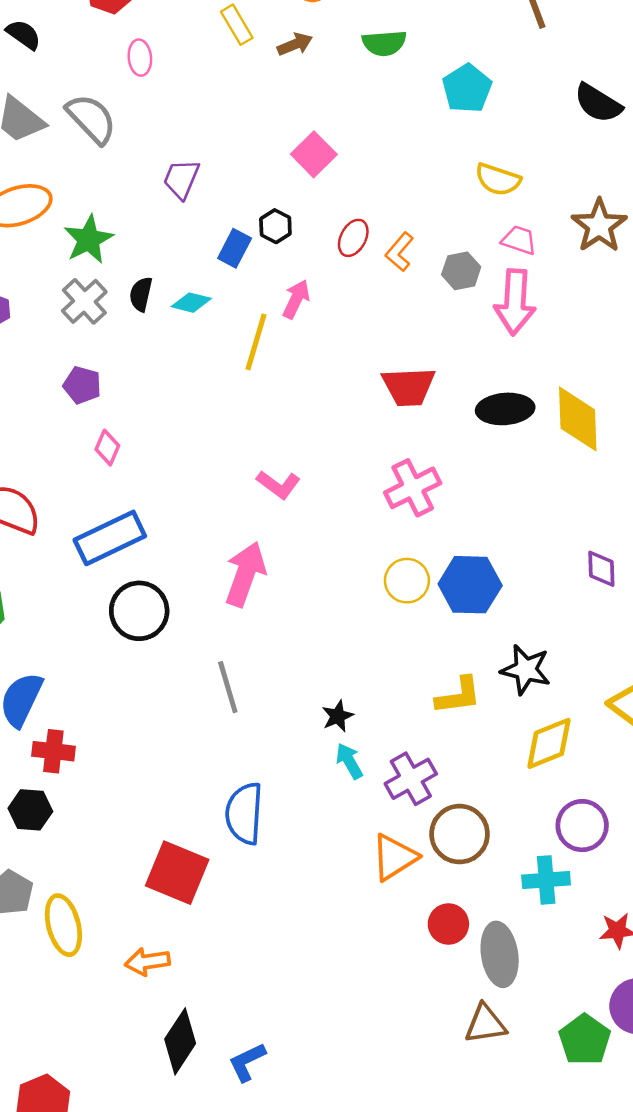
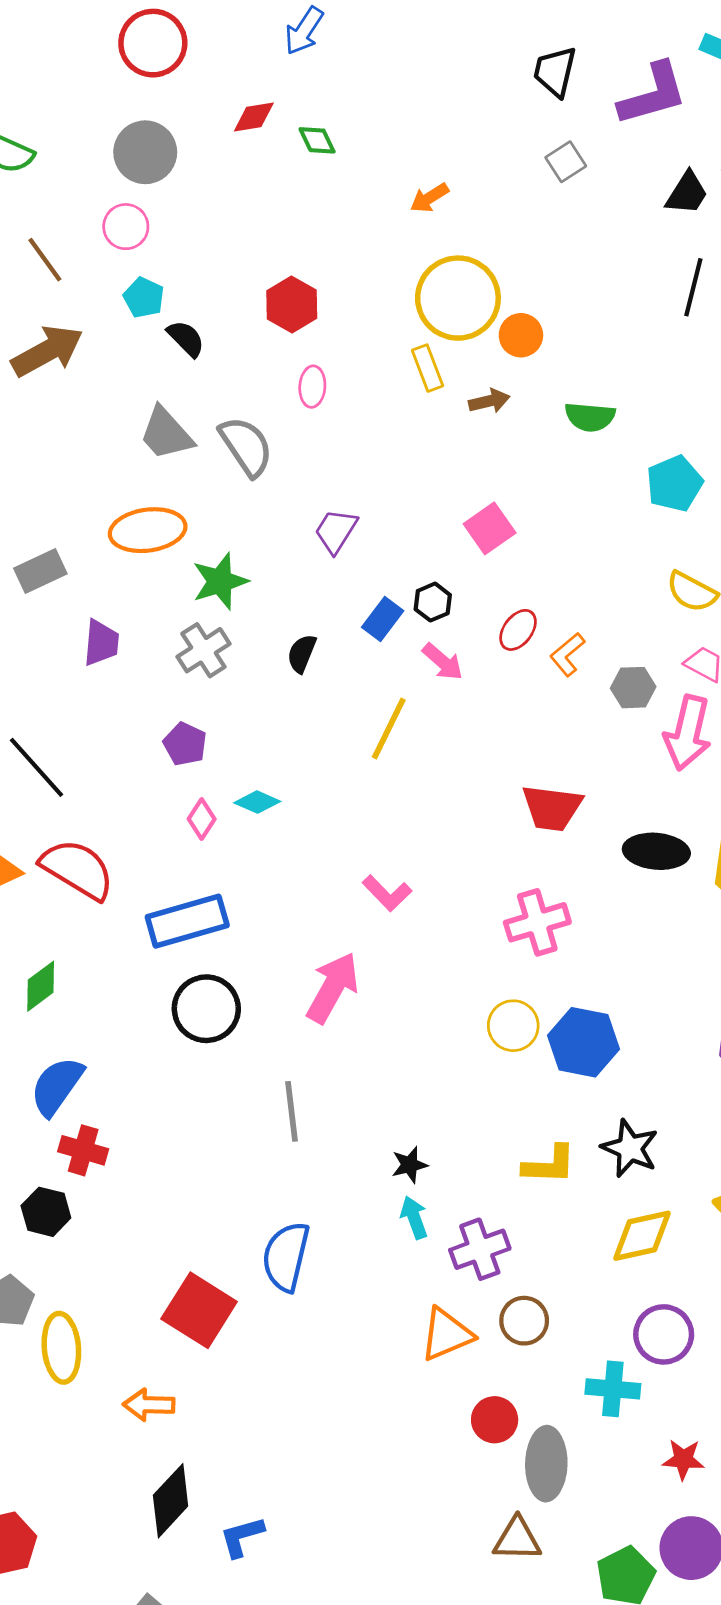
black semicircle: (141, 294) -> (302, 653), moved
pink arrow: (296, 299) -> (443, 662), moved, turned 96
cyan diamond: (191, 303) -> (257, 802), moved
brown circle: (460, 834) -> (524, 1321), size x0.7

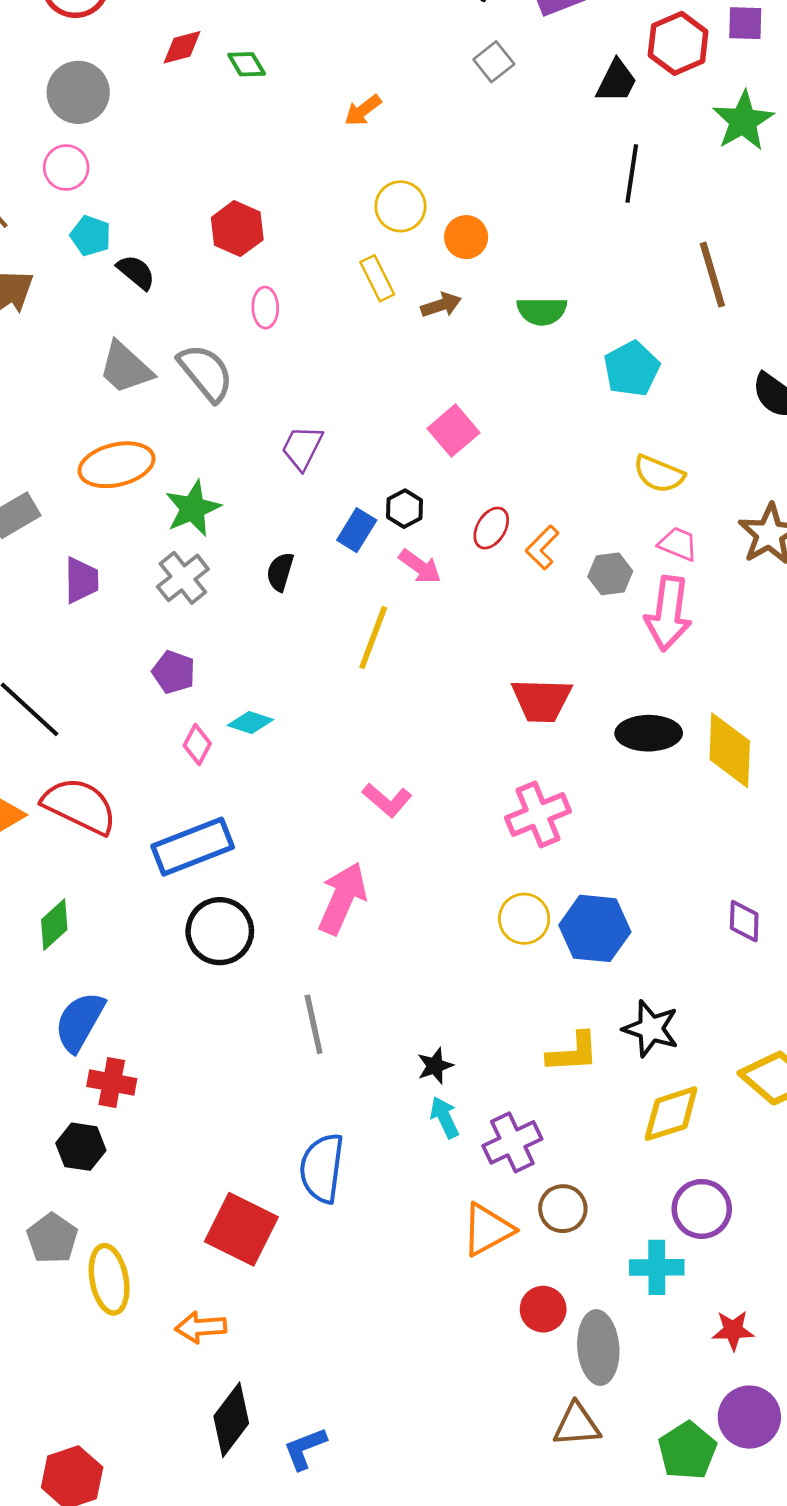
yellow circle: (458, 298) -> (400, 206), size x0.6

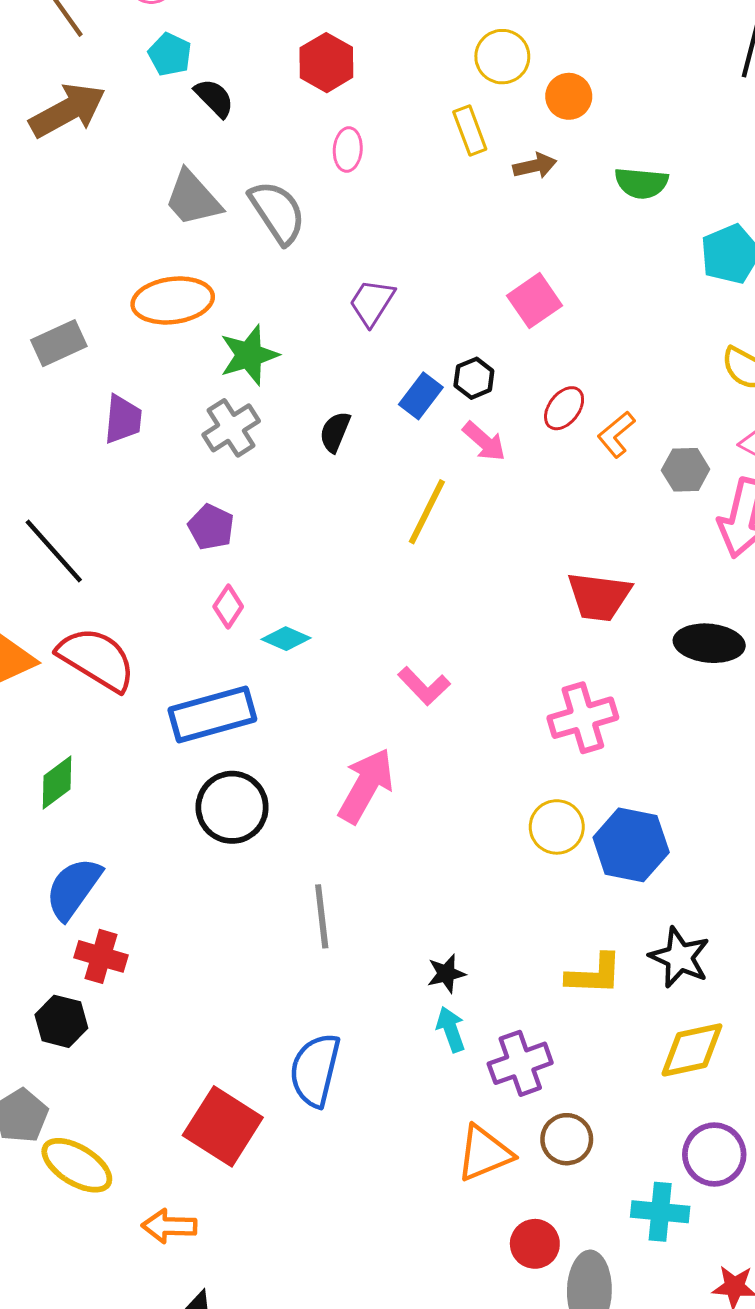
cyan diamond: (250, 723) -> (286, 639), moved
yellow ellipse: (109, 1279) -> (77, 1165), turned -54

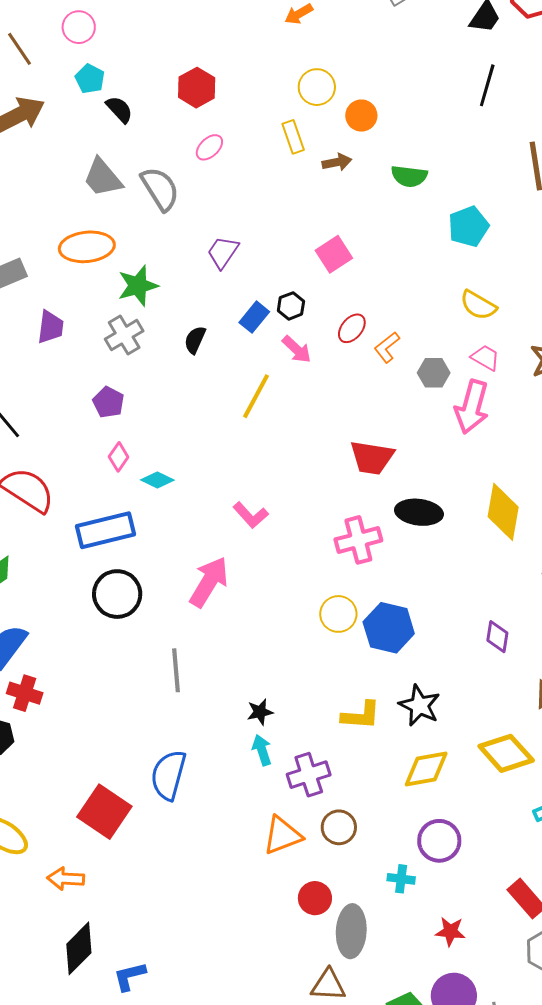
pink ellipse: (348, 150) -> (209, 147), turned 40
black ellipse: (709, 643) -> (419, 512), moved
cyan cross: (660, 1212) -> (401, 879), size x0.7

